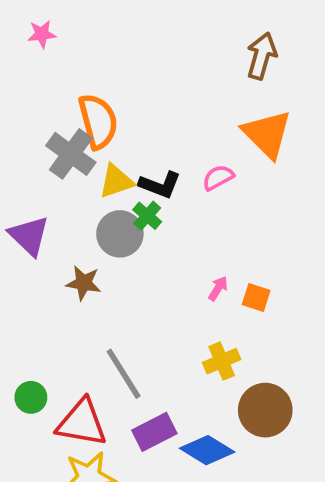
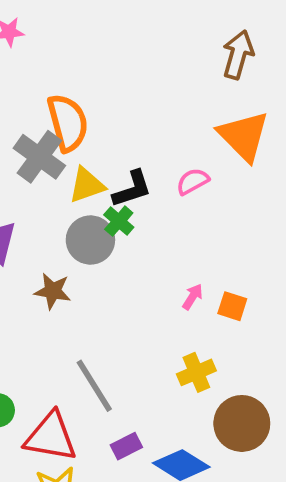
black L-shape: (160, 185) -> (132, 189), turned -39
purple rectangle: (154, 432) -> (126, 446), size x0.7

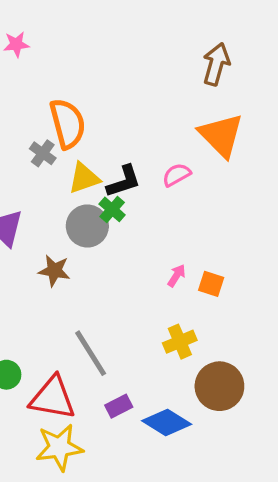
gray cross: (39, 157) -> (43, 153), size x0.6

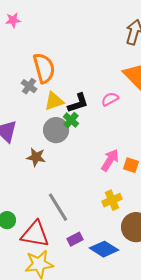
pink arrow: (177, 276) -> (110, 160), size x1.6

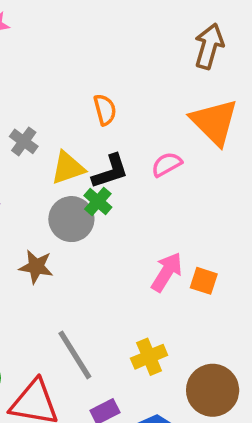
orange semicircle: (44, 68) -> (105, 110), moved, size x0.6
yellow cross: (112, 200) -> (149, 357), moved

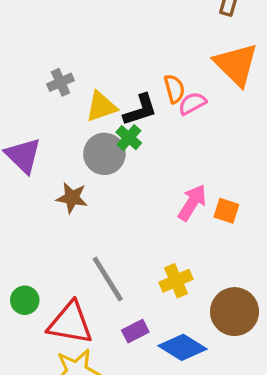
orange semicircle: (105, 110) -> (174, 89), moved
gray cross: (24, 141) -> (61, 82), turned 30

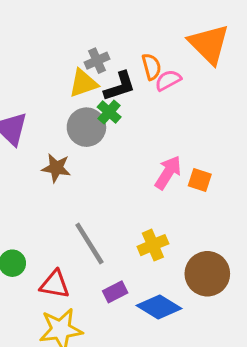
gray cross: (61, 82) -> (97, 61), moved
red triangle: (70, 323) -> (55, 284), size x0.7

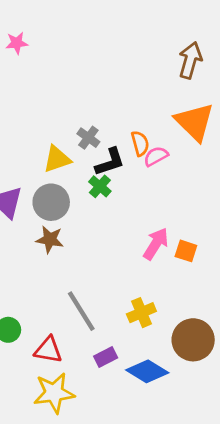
gray cross: (97, 61) -> (88, 138), turned -30
yellow triangle: (83, 83) -> (57, 159), moved
gray circle: (86, 127) -> (51, 202), moved

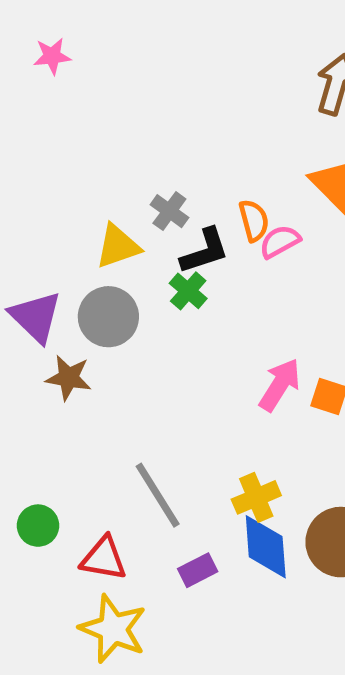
brown star: (50, 239) -> (69, 378), moved
blue diamond: (147, 371) -> (266, 547), moved, turned 54
yellow star: (54, 393) -> (113, 629), turned 30

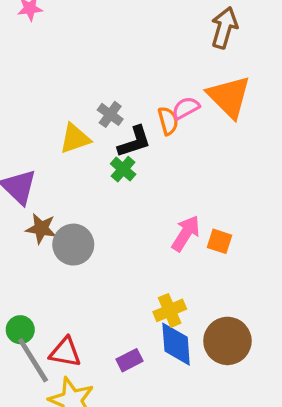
pink semicircle: (280, 242) -> (186, 108), moved
gray circle: (108, 317) -> (73, 245), moved
gray line: (158, 495) -> (33, 360), moved

